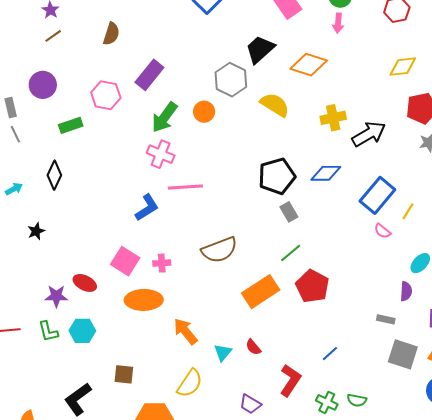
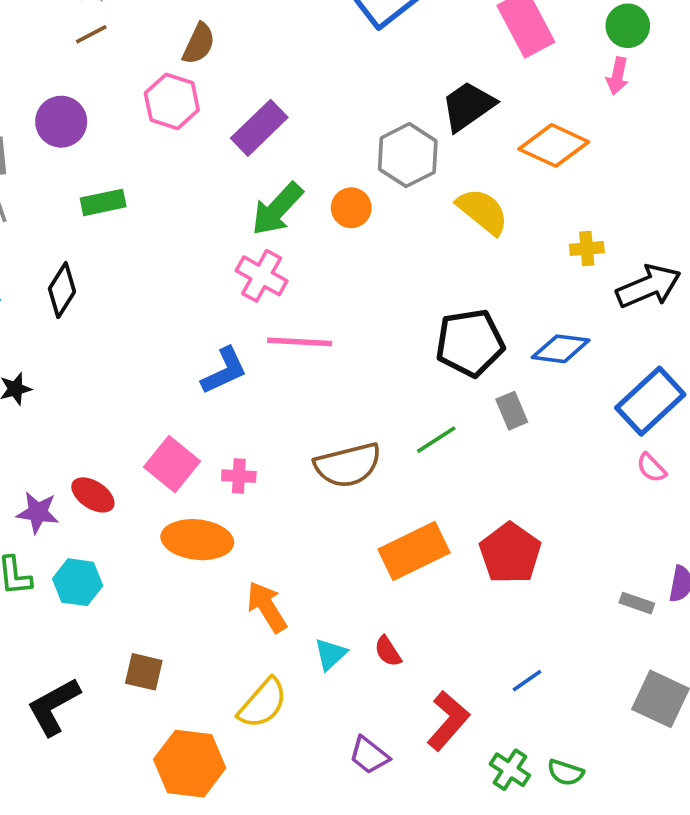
pink hexagon: (106, 95) -> (172, 101), moved
yellow cross: (333, 118) -> (587, 248), size x0.7
gray rectangle: (289, 212) -> (512, 411), moved
green line: (291, 253) -> (436, 440), moved
gray rectangle: (386, 319) -> (637, 603), moved

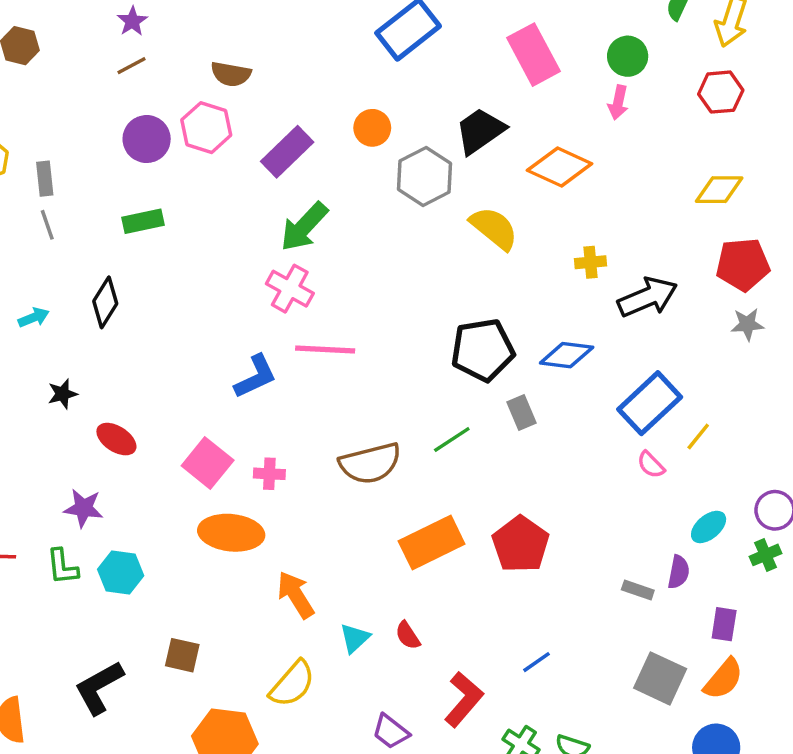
brown semicircle: (199, 44) -> (231, 74), turned 75
purple circle: (61, 122) -> (147, 139), moved
orange circle: (351, 208) -> (372, 128), moved
red ellipse: (93, 495) -> (116, 439), moved

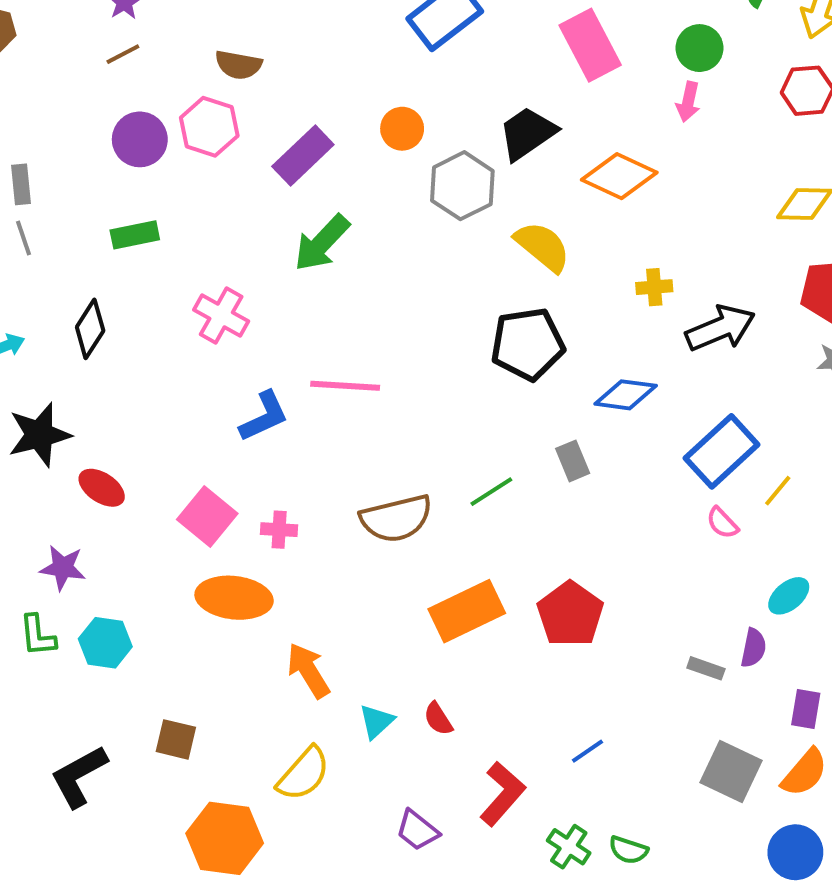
pink cross: (290, 289) -> (221, 315), moved
black pentagon: (483, 350) -> (528, 344), moved
black star: (63, 394) -> (39, 435), size x1.8

